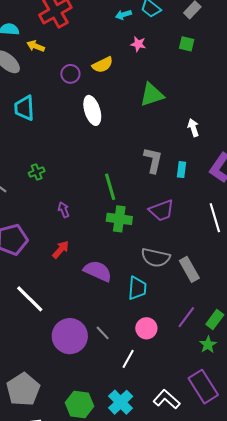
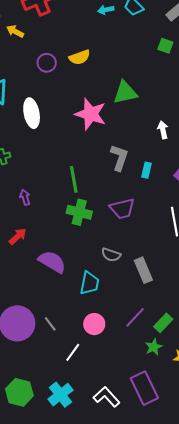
pink star: (138, 44) -> (91, 114), moved, size x2.0
white ellipse: (92, 110) -> (32, 113), moved
gray semicircle: (155, 258) -> (111, 255), size x0.7

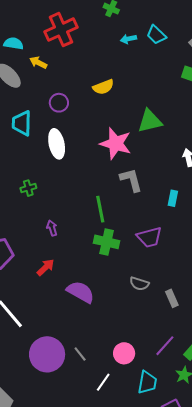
purple circle: (47, 63) -> (59, 103), moved
gray L-shape: (119, 158) -> (131, 180), moved, turned -32
gray rectangle: (143, 270) -> (172, 298), size x0.7
cyan trapezoid: (90, 283) -> (147, 382), moved

